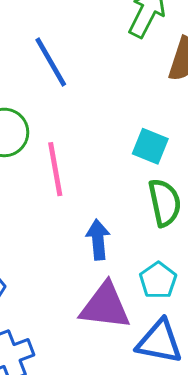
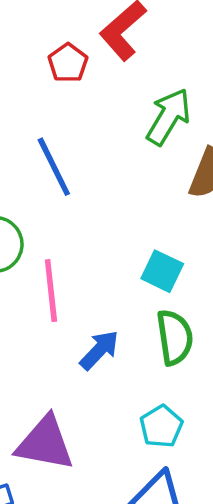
blue arrow: (98, 240) -> (99, 350), moved, turned 45
purple triangle: (105, 306) -> (45, 443), moved

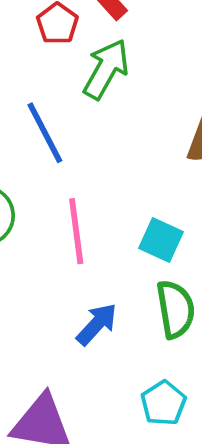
green arrow: (168, 117) -> (106, 69), moved
pink line: (51, 291) -> (76, 231), moved

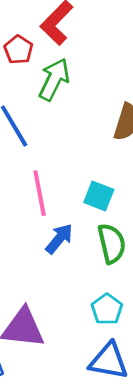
blue arrow: (97, 324) -> (59, 239), moved

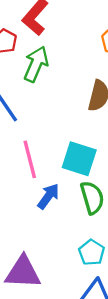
cyan square: (99, 196) -> (79, 159), size x1.4

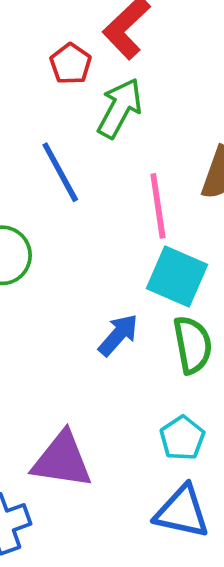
pink line: (30, 159) -> (158, 206), moved

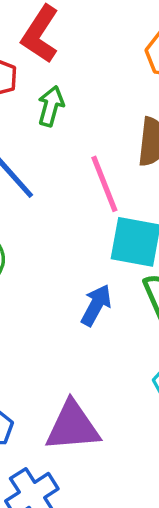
green arrow: (120, 108) -> (51, 106), size x0.7

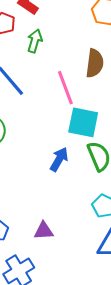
purple triangle: (73, 426) -> (44, 231), size x0.6

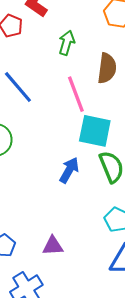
green arrow: (35, 41) -> (67, 43), moved

